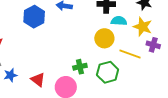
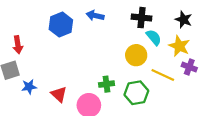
cyan semicircle: (119, 21) -> (154, 37), turned 42

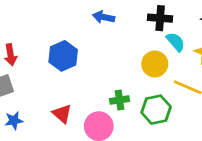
blue hexagon: (61, 25) -> (63, 56), moved
blue star: (29, 87) -> (14, 121), moved

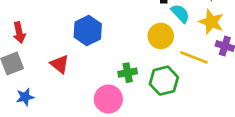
blue hexagon: (63, 56) -> (88, 30), moved
red triangle: (62, 114) -> (60, 64), moved

